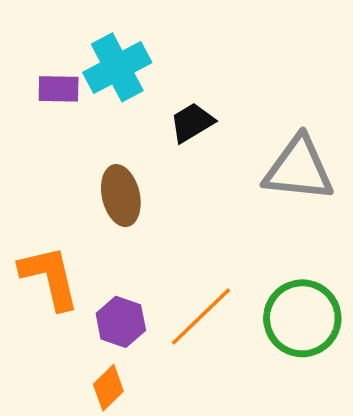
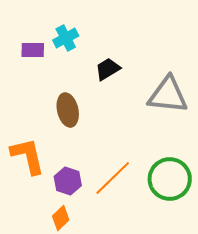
cyan cross: (117, 67) -> (66, 38), size x0.7

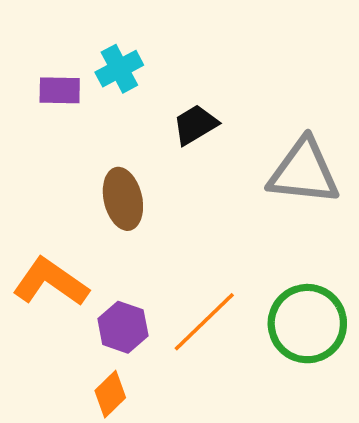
orange L-shape: (28, 156) -> (51, 282), turned -42

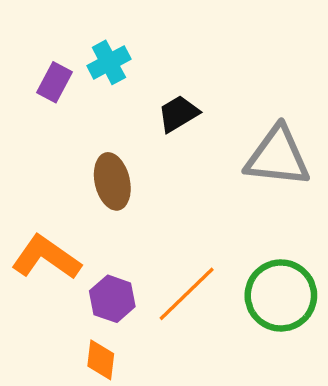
purple rectangle: (60, 90) -> (54, 82), turned -63
orange diamond: (110, 394) -> (101, 360), turned -39

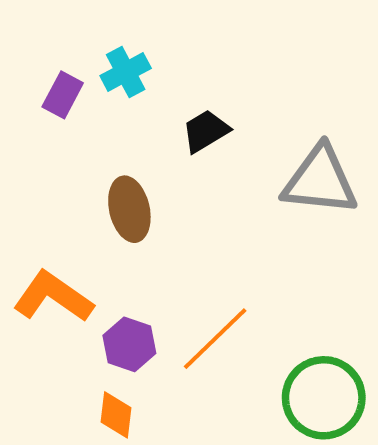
green circle: (281, 295) -> (324, 398), moved

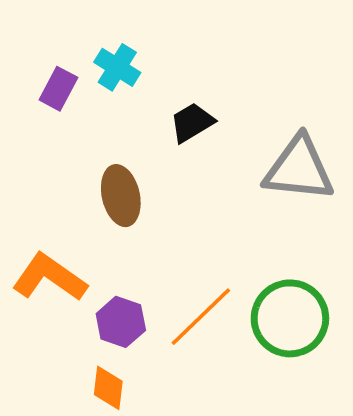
cyan cross: (126, 72) -> (117, 67), turned -30
green circle: (324, 398) -> (290, 318), moved

